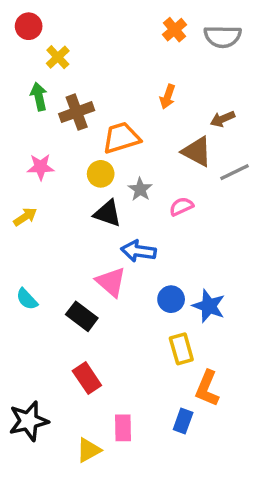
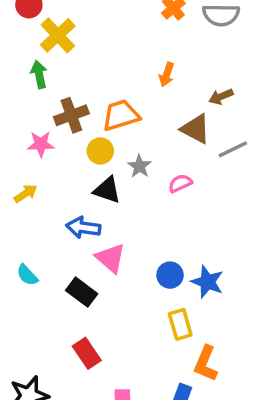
yellow cross: (58, 57) -> (58, 35), size x1.5
brown cross: (77, 112) -> (71, 115), moved
blue arrow: (138, 251) -> (83, 227), moved

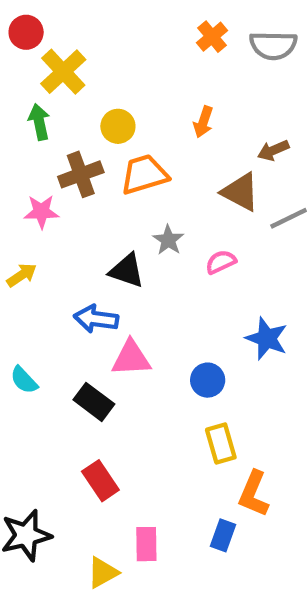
yellow circle: (100, 151) -> (118, 126), moved
pink triangle: (111, 258) -> (131, 358), turned -44
blue star: (207, 282) -> (267, 338), moved

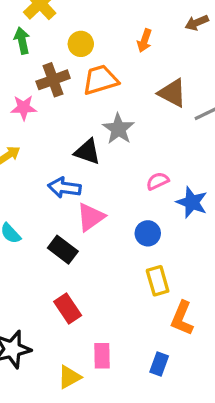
brown arrow: (273, 150) -> (197, 23), moved
gray star: (168, 240) -> (118, 129), size x1.4
pink semicircle: (221, 262) -> (158, 181), moved
pink triangle: (131, 358) -> (91, 217), turned -32
blue rectangle: (223, 535) -> (159, 364), moved

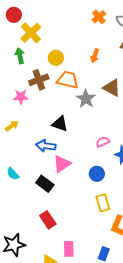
orange trapezoid: (100, 80) -> (68, 80), turned 30
gray star: (118, 129) -> (86, 99), moved

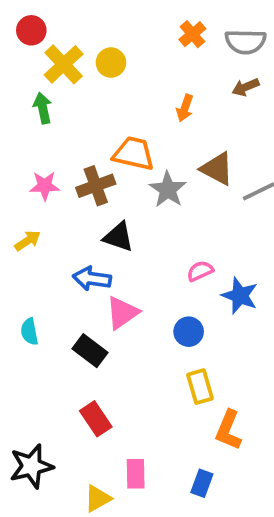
yellow circle: (56, 58) -> (111, 63), moved
brown cross: (39, 80) -> (96, 186), moved
cyan semicircle: (13, 174) -> (29, 332), turned 32

